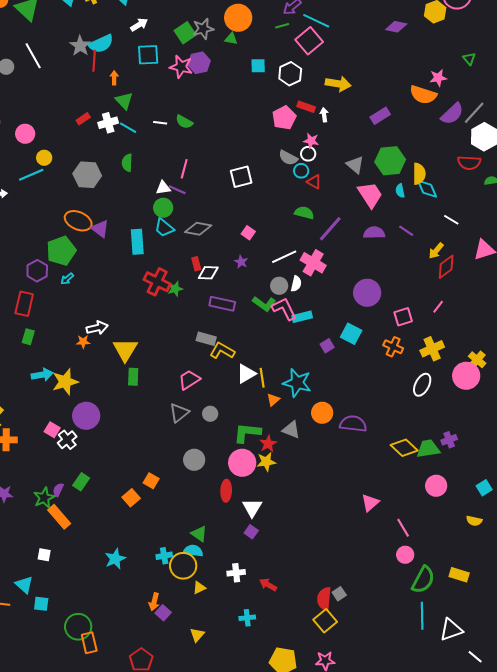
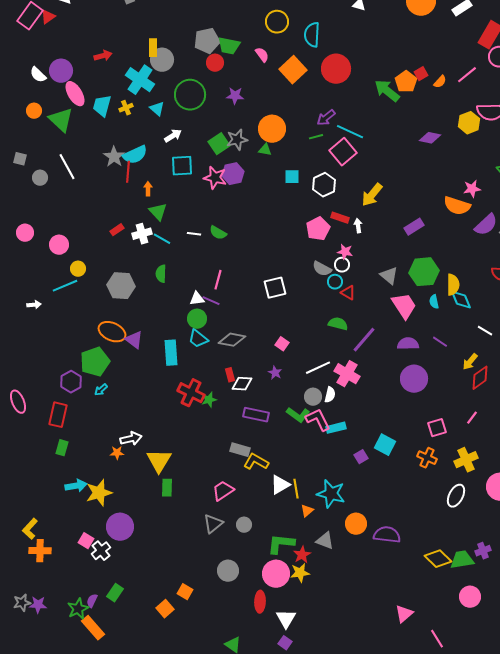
yellow arrow: (338, 84) -> (372, 195), turned 120
purple circle: (367, 293) -> (414, 379), moved

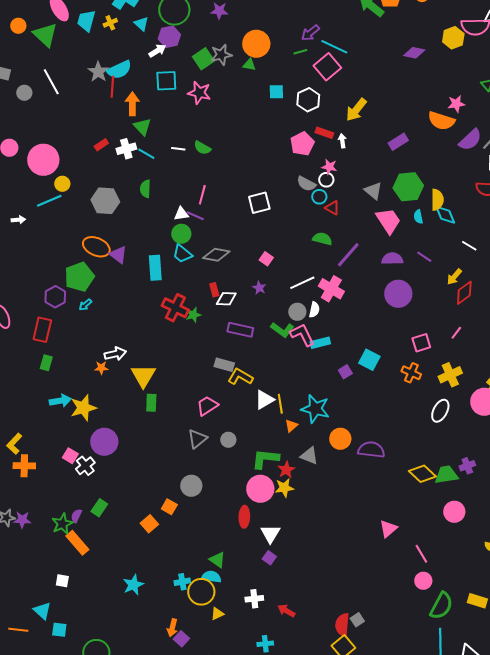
purple hexagon: (233, 174) -> (169, 37), moved
orange arrow: (148, 189) -> (132, 104), size x1.6
pink circle: (59, 245) -> (43, 160), size x1.6
gray circle: (228, 571) -> (191, 486), moved

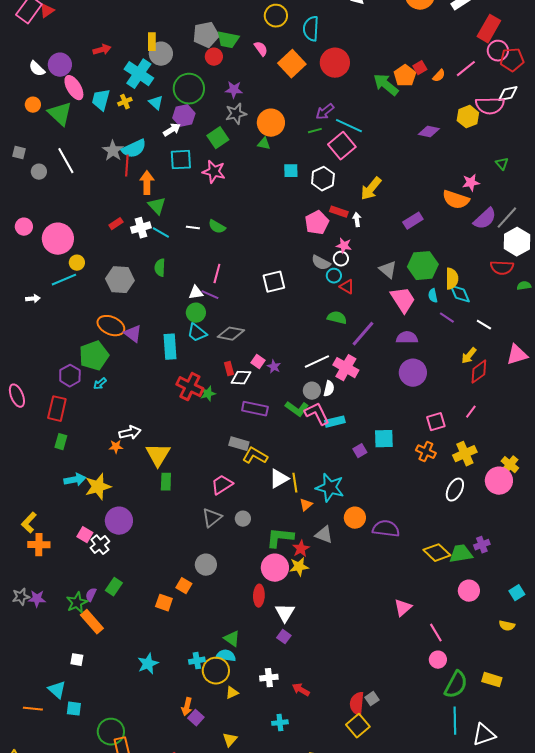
gray star: (221, 55) -> (236, 114), moved
purple line: (424, 257) -> (447, 318), moved
pink square: (266, 259) -> (258, 362), moved
cyan square: (369, 360) -> (384, 439), turned -30
orange square: (149, 524) -> (164, 603), turned -30

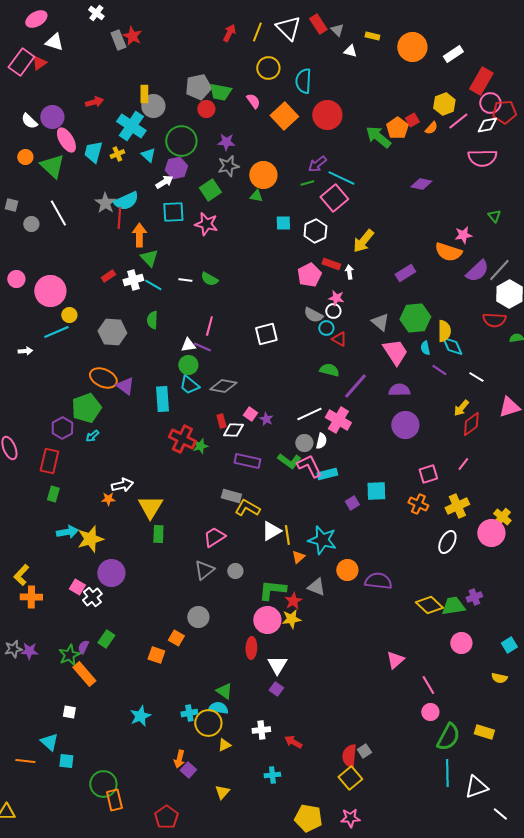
white diamond: (508, 94) -> (487, 125), moved
yellow hexagon: (468, 117) -> (444, 104), moved

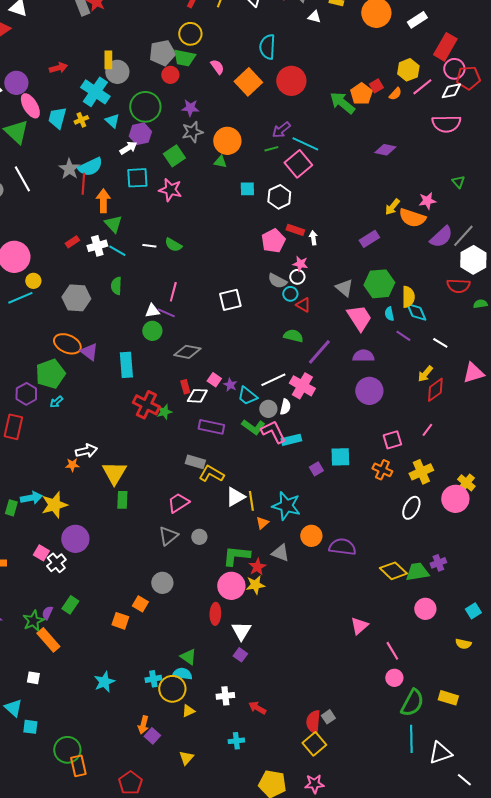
yellow circle: (268, 68) -> (190, 34), moved
yellow arrow: (363, 241) -> (392, 207), moved, size x0.7
cyan trapezoid: (189, 385) -> (247, 396), moved
green rectangle: (53, 494) -> (11, 508), moved

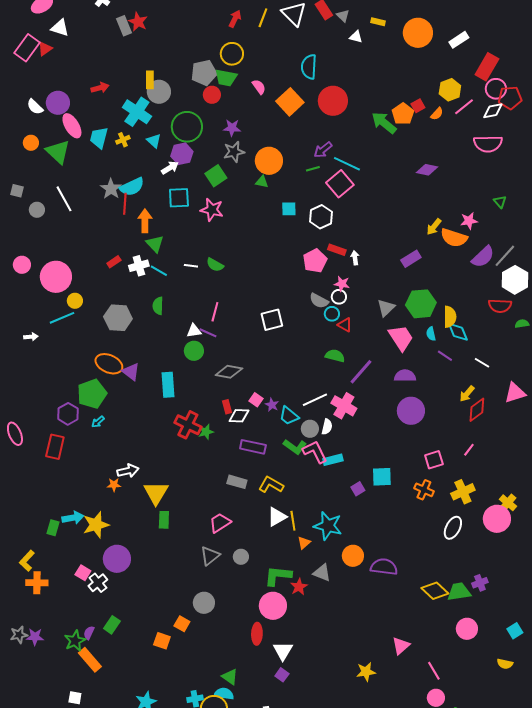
gray triangle: (344, 288) -> (386, 308), turned 36
yellow L-shape: (211, 474) -> (271, 485), moved
yellow star: (255, 585) -> (366, 672), moved

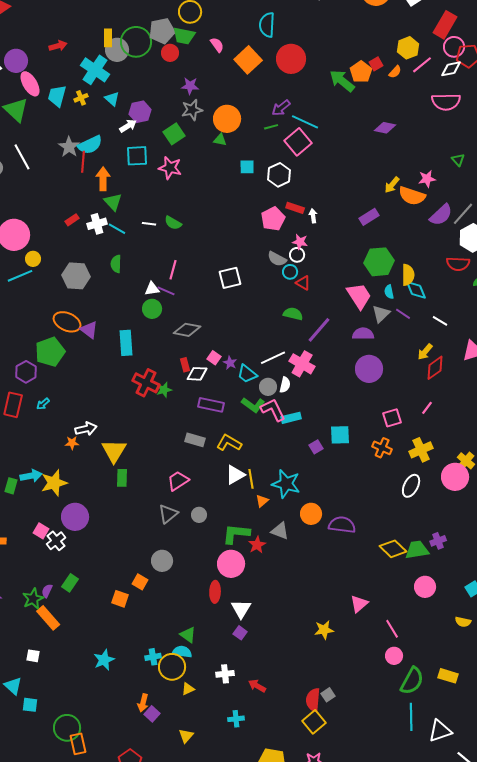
green circle: (187, 127) -> (136, 42), moved
gray triangle: (386, 308) -> (381, 314), moved
cyan arrow: (98, 422) -> (43, 404), moved

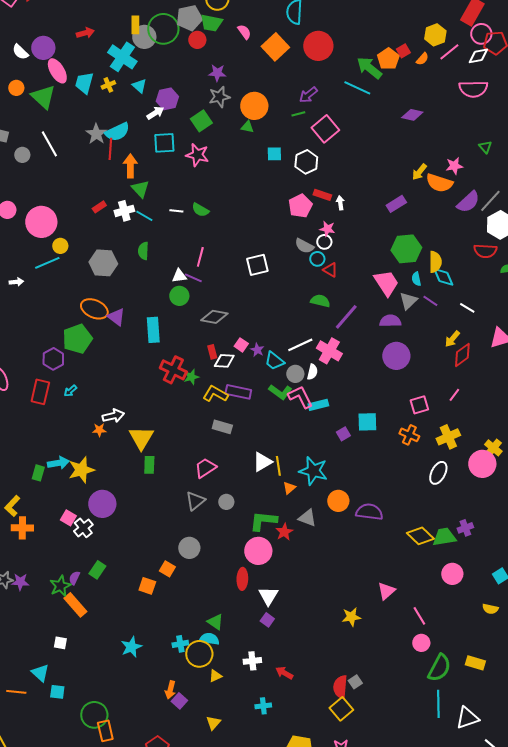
cyan line: (305, 122) -> (357, 88), moved
yellow L-shape: (229, 443) -> (215, 394), moved

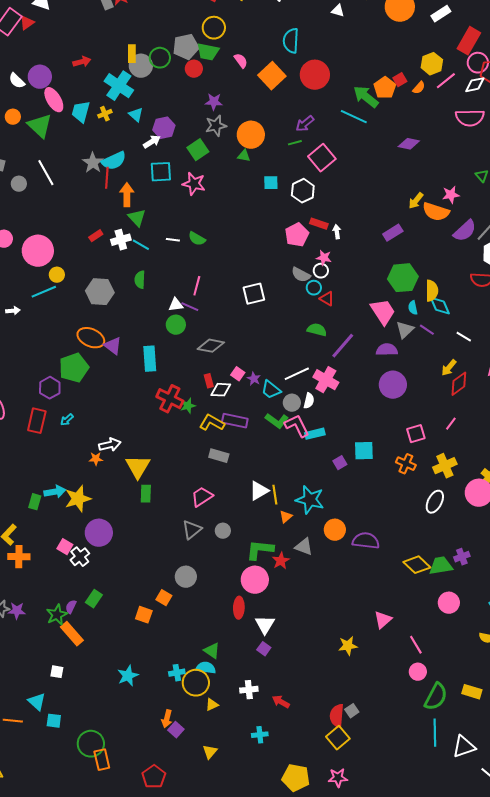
green circle: (163, 29) -> (160, 58), size x0.7

